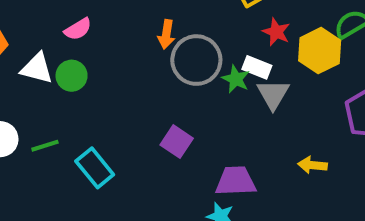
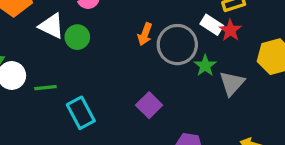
red star: (276, 32) -> (230, 30), moved
orange arrow: (166, 34) -> (145, 34), moved
white rectangle: (257, 67) -> (212, 25), moved

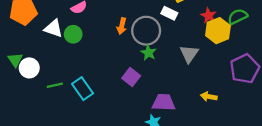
red star: (230, 30) -> (209, 15), moved
green star: (205, 66) -> (148, 53), moved
green line: (45, 88) -> (55, 85), moved

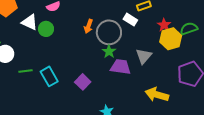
purple square: (131, 77) -> (83, 82), moved
yellow arrow: (209, 97) -> (157, 95), size x1.6
purple trapezoid: (164, 102) -> (120, 67), moved

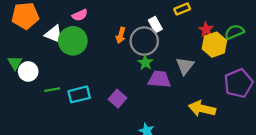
white rectangle: (130, 20) -> (155, 25), moved, turned 32
green circle: (46, 29) -> (73, 41), size x1.6
cyan rectangle: (49, 76) -> (79, 94), turned -72

